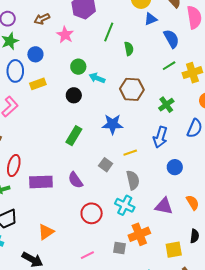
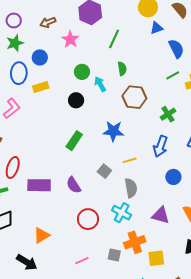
green semicircle: (129, 49) -> (122, 69), moved
cyan arrow: (97, 78) -> (100, 84), turned 35
yellow square: (174, 250) -> (156, 258), moved

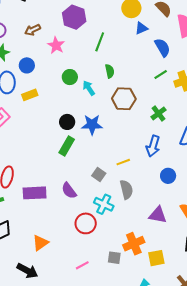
black circle: (76, 100) -> (67, 122), moved
blue star: (113, 131) -> (92, 125), moved
cyan cross: (122, 213) -> (104, 204), moved

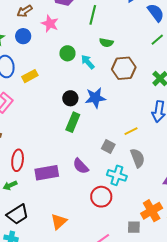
blue circle: (27, 65) -> (23, 36), moved
green semicircle: (110, 71) -> (106, 43), turned 120

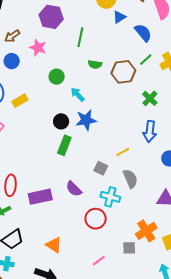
cyan arrow: (88, 62) -> (78, 94), moved
brown hexagon: (124, 68) -> (123, 72), moved
orange triangle: (59, 222) -> (54, 245), turned -42

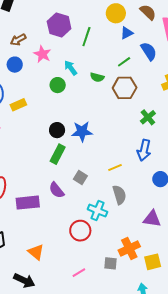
green line: (80, 37) -> (86, 37), moved
green line: (146, 60) -> (124, 62), moved
cyan arrow: (78, 94) -> (71, 68), moved
gray square: (101, 168) -> (80, 177), moved
purple semicircle: (74, 189) -> (57, 190), moved

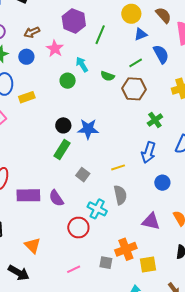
purple semicircle: (57, 190) -> (56, 198), moved

